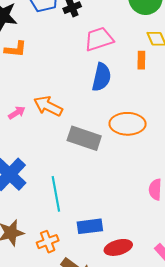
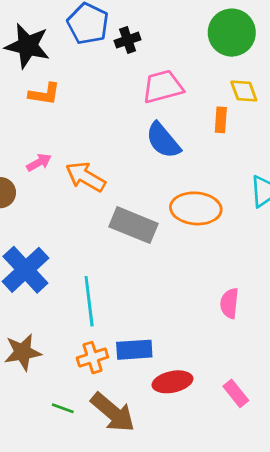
blue semicircle: (101, 77) -> (163, 140), turned 124
pink arrow: (17, 113) -> (39, 162), moved
orange cross: (48, 242) -> (92, 358), moved

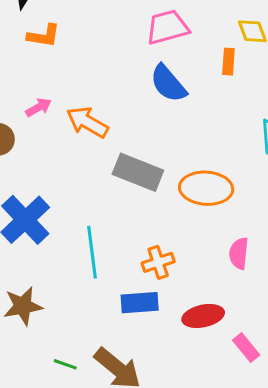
orange ellipse: (196, 208) -> (206, 188), moved
orange cross: (92, 358) -> (158, 262), moved
red ellipse: (172, 382) -> (203, 316), moved

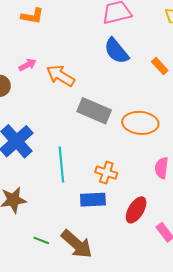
orange rectangle: (228, 62) -> (160, 66), moved, turned -48
orange cross: (158, 262) -> (106, 173), turned 35
red ellipse: (203, 316) -> (136, 210), turned -48

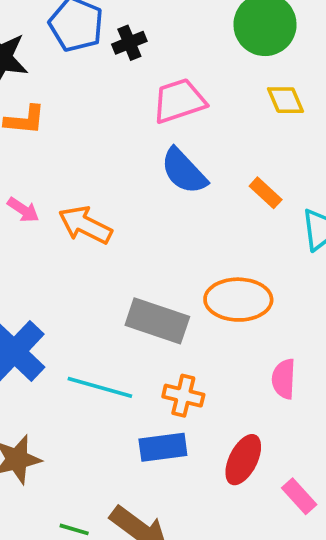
pink arrow: (28, 65) -> (23, 210), turned 66
gray rectangle: (94, 111) -> (157, 321), moved
cyan line: (61, 164) -> (100, 387), turned -64

